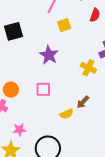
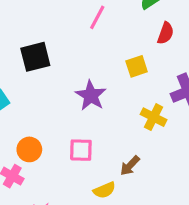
yellow square: (64, 25) -> (137, 66), moved
brown arrow: (83, 102) -> (130, 166), moved
yellow semicircle: (67, 114) -> (104, 190), moved

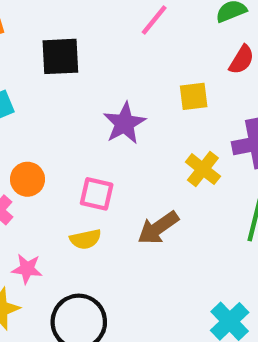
brown arrow: (130, 166) -> (158, 228), size x1.4
yellow semicircle: (104, 190) -> (85, 239), moved

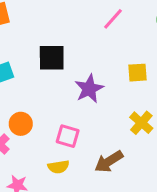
black square: (60, 56) -> (52, 58), moved

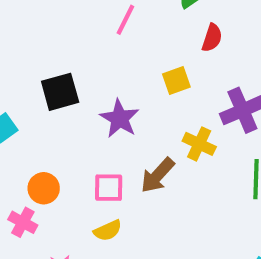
brown arrow: (109, 161) -> (158, 175), moved

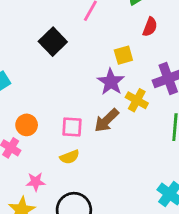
black square: (60, 92) -> (53, 42), moved, turned -32
purple star: (120, 119) -> (111, 82), moved

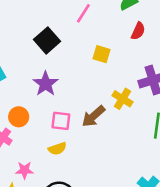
yellow square: (123, 55) -> (101, 54), moved, turned 30
purple star: (111, 82) -> (46, 84), moved

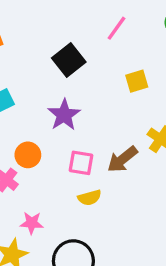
yellow square: (101, 54) -> (137, 81), turned -36
yellow semicircle: (57, 149) -> (90, 198), moved

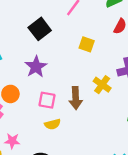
yellow square: (137, 81) -> (87, 44), turned 35
brown arrow: (122, 159) -> (76, 98), turned -55

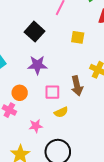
purple star: (36, 67) -> (37, 65), turned -30
pink star: (12, 141) -> (36, 126), moved

